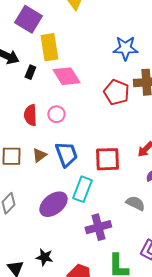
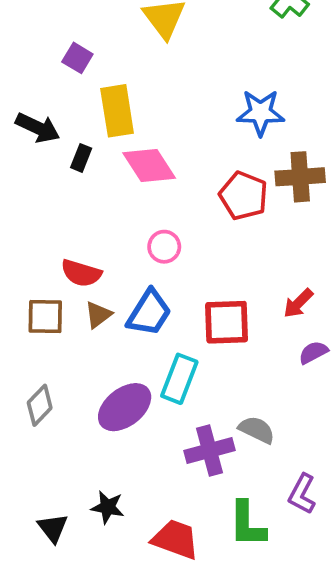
purple square: (28, 19) -> (77, 58), size x0.6
pink circle: (56, 114) -> (164, 247), moved
red semicircle: (30, 115) -> (81, 273), moved, turned -70
blue trapezoid: (66, 154) -> (149, 313), turned 52
gray semicircle: (135, 203) -> (257, 430), moved

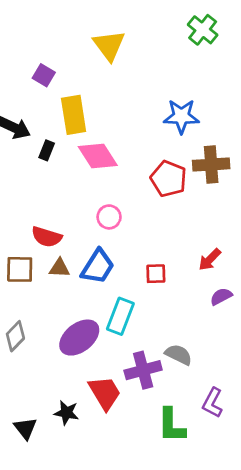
brown triangle: (98, 315) -> (59, 268), turned 40
red square: (227, 322) -> (156, 274), size x0.6
red trapezoid: (176, 539) -> (105, 393), moved, turned 39

